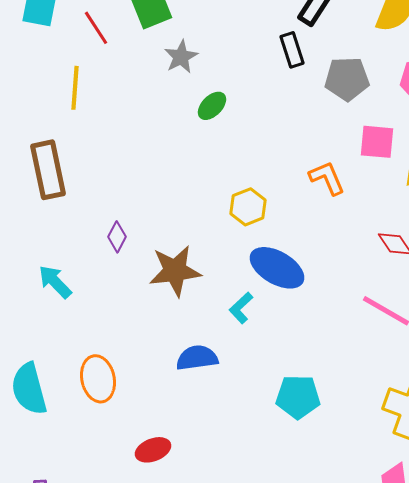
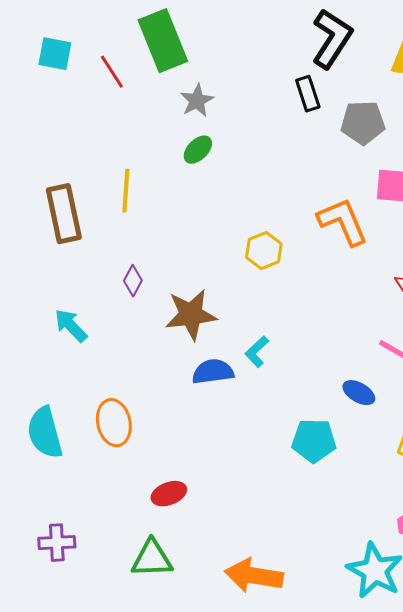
yellow line: (75, 88) -> (126, 191), moved
green ellipse: (212, 106) -> (198, 150), moved
orange L-shape: (327, 178) -> (343, 222), size x1.4
blue ellipse: (277, 268) -> (359, 393), moved, size x0.6
blue semicircle: (197, 358) -> (213, 372), moved

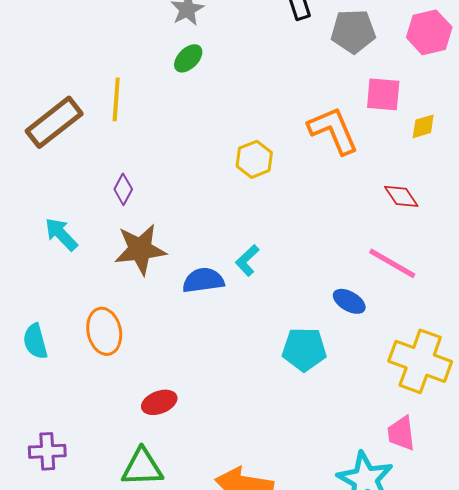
brown rectangle: (64, 214) -> (54, 122), turned 64
brown star: (191, 315) -> (140, 249), moved
cyan semicircle: (45, 433) -> (35, 341), size x0.7

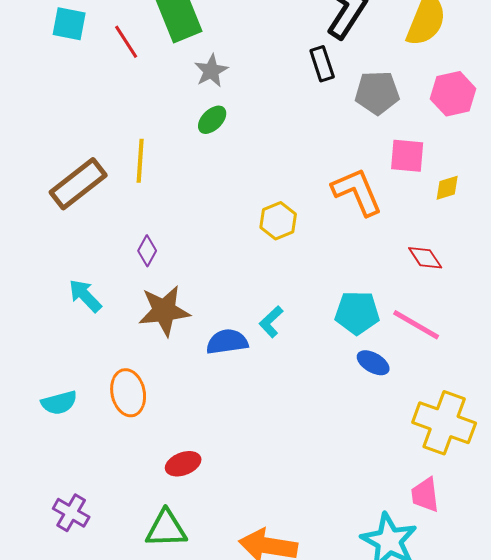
cyan semicircle: (35, 341) -> (59, 403), turned -90
cyan pentagon: (304, 349) -> (357, 313), moved
purple cross: (47, 451) -> (71, 513), turned 33

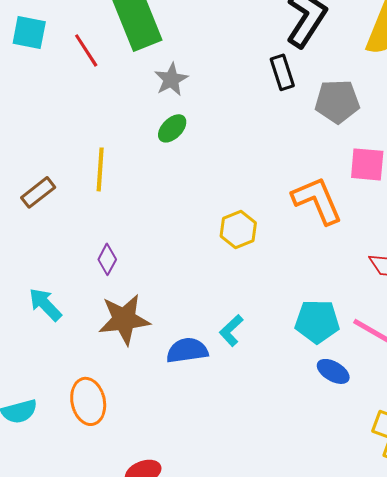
brown rectangle: (78, 184) -> (38, 192), size x0.6

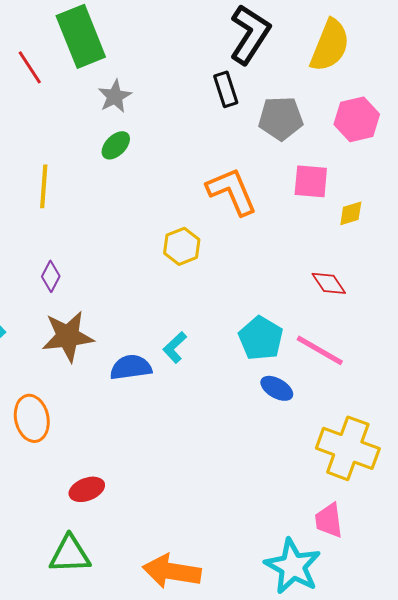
orange L-shape: (317, 200) -> (232, 191), moved
cyan pentagon: (317, 321) -> (261, 338), turned 30

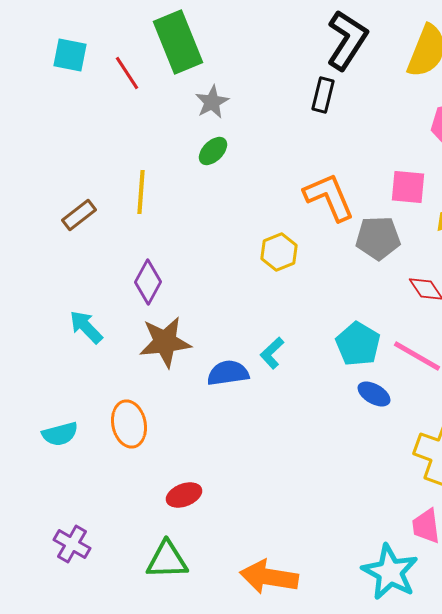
black rectangle: (226, 89) -> (323, 95), turned 32
gray pentagon: (281, 118) -> (378, 238), moved
purple diamond: (51, 276) -> (148, 282), size x1.4

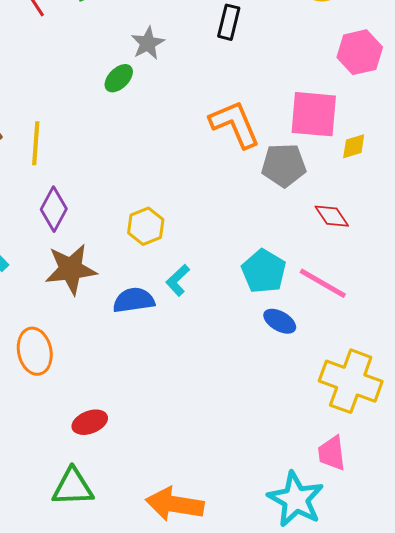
gray star: (212, 102) -> (148, 43), moved
pink square: (408, 187) -> (314, 114), size x1.4
yellow line: (141, 192) -> (36, 143), moved
yellow hexagon: (279, 252) -> (146, 226), moved

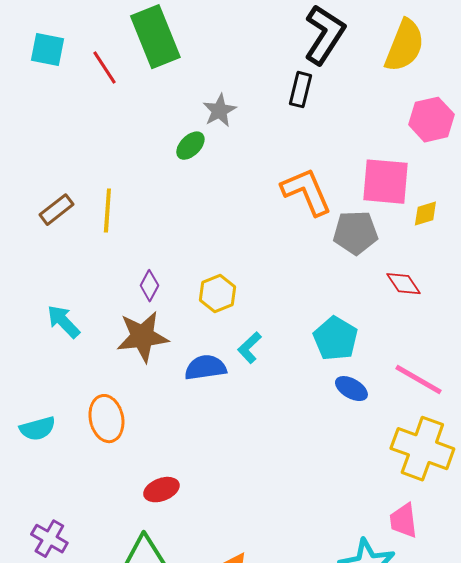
purple diamond: (54, 209) -> (149, 286), moved, size x0.7
pink line: (323, 283) -> (418, 380), moved

